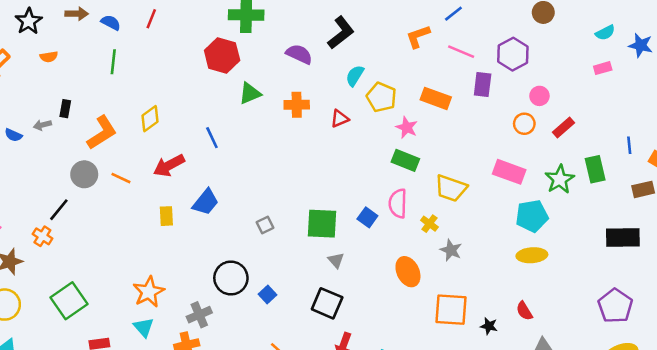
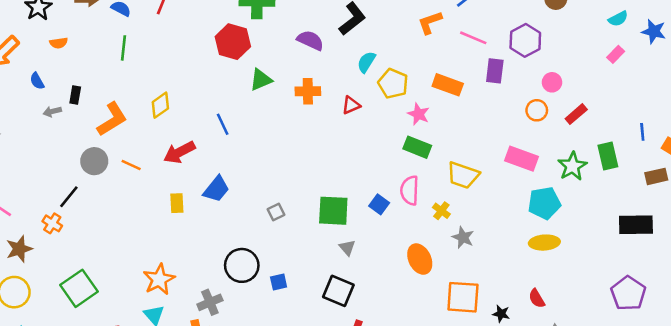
pink rectangle: (603, 68) -> (616, 54), turned -30
blue semicircle: (13, 135) -> (37, 81), moved, turned 36
blue square: (268, 294) -> (279, 282), turned 30

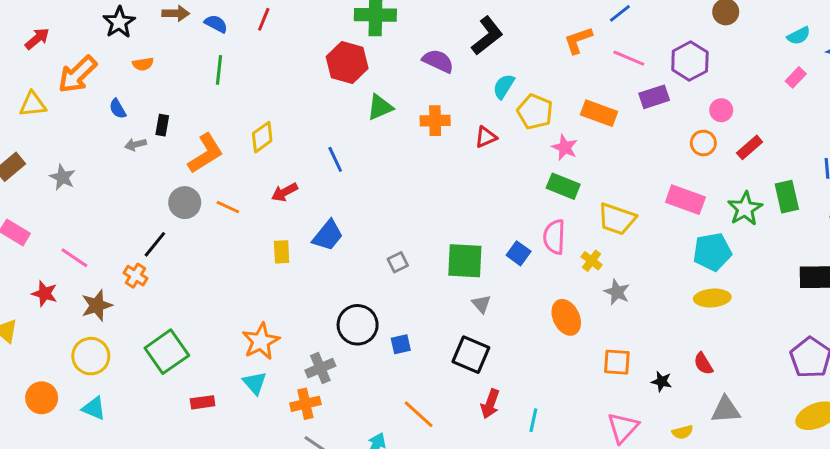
purple rectangle: (495, 71) -> (654, 97), turned 65
red arrow: (179, 152) -> (285, 192), size x0.7
orange square: (463, 297) -> (617, 362), size x0.7

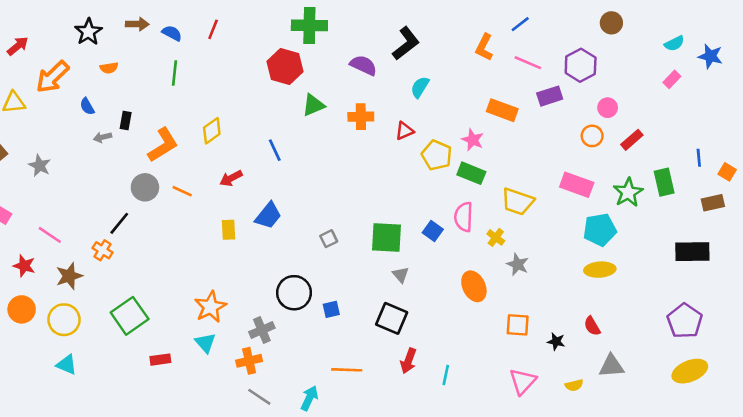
orange L-shape: (578, 40) -> (484, 47), turned -44
yellow pentagon: (535, 112) -> (437, 155), moved
orange circle: (42, 398) -> (22, 309), moved
orange line: (419, 414) -> (347, 370), turned -40

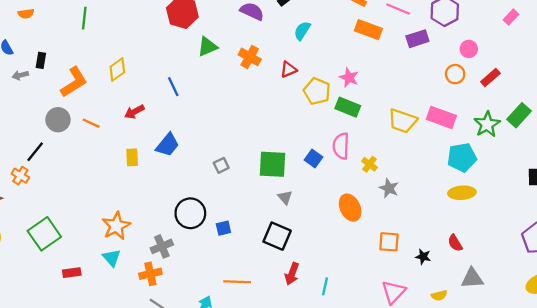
pink rectangle: (672, 79) -> (511, 17), moved
orange rectangle: (502, 110) -> (368, 30), moved
orange cross: (361, 117) -> (250, 57), turned 30
green rectangle: (664, 182) -> (519, 115), turned 55
yellow trapezoid: (518, 201) -> (403, 121), moved

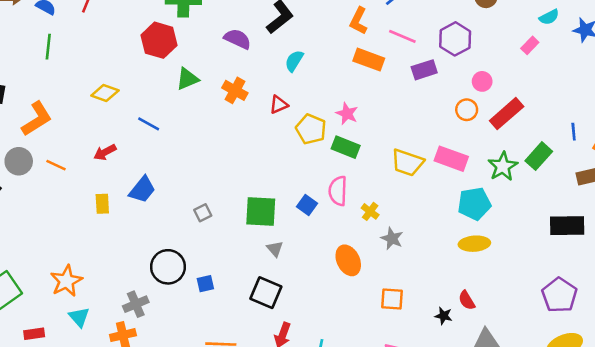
yellow diamond: (117, 70) -> (105, 93), moved, turned 55
red rectangle: (490, 78) -> (507, 114), size x1.5
blue line: (173, 87) -> (149, 124), turned -36
orange star: (116, 226) -> (66, 281), moved
black star: (423, 257) -> (444, 316), moved

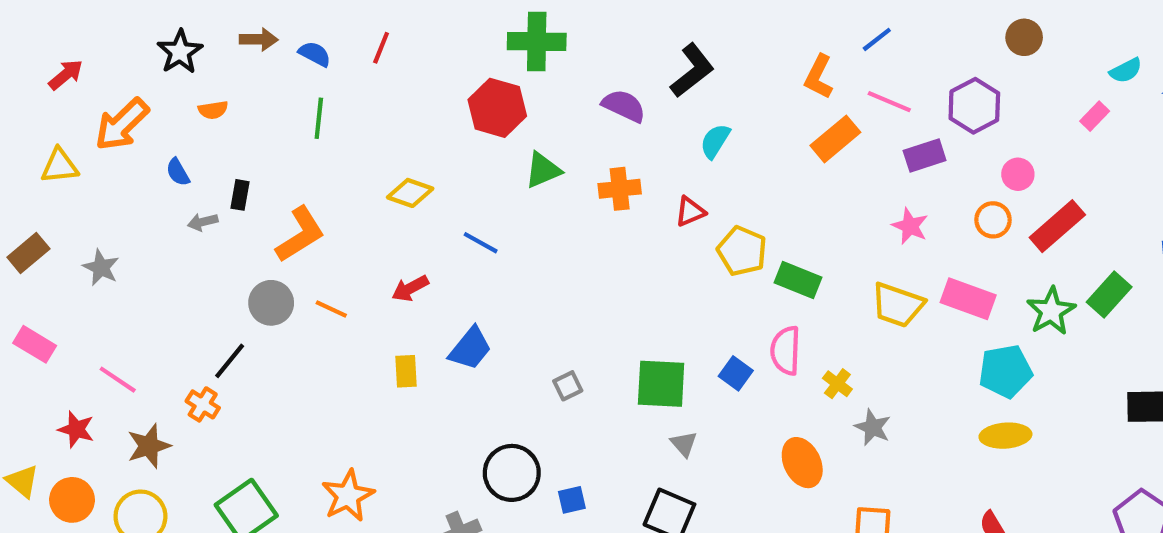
orange rectangle: (369, 60) -> (835, 139), turned -60
orange cross: (235, 90) -> (620, 189), turned -35
pink star: (347, 114) -> (910, 226), moved

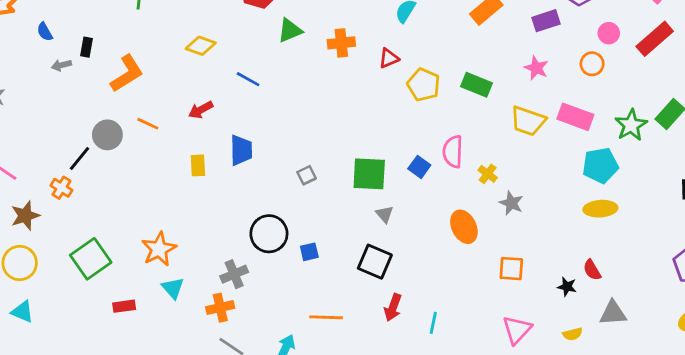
red rectangle: (1057, 226) -> (655, 39), moved
green rectangle: (798, 280) -> (476, 85), moved
gray circle: (271, 303) -> (107, 135), moved
blue trapezoid: (470, 348) -> (241, 150), turned -40

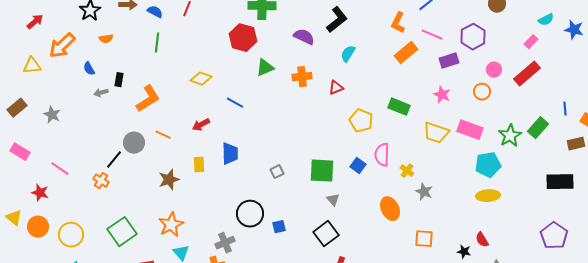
yellow pentagon: (424, 85) -> (361, 121), moved
brown star: (25, 216) -> (169, 180), moved
black square: (375, 262) -> (326, 234), turned 30

